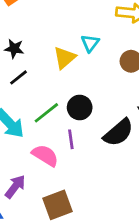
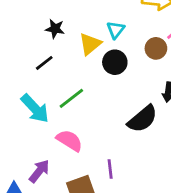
black star: (14, 49) -> (55, 29), moved
black circle: (80, 107) -> (115, 62), moved
purple line: (71, 139) -> (110, 169), moved

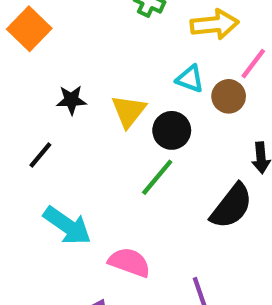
cyan triangle: (116, 30) -> (190, 79), moved, turned -36
black line: (44, 63) -> (40, 155), moved
green line: (71, 98) -> (157, 177), moved

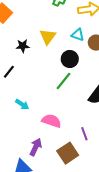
yellow triangle: (129, 111) -> (48, 37), moved
cyan arrow: (67, 226) -> (22, 104), size x0.6

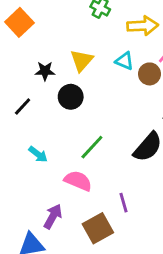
black circle: (70, 59) -> (71, 97), moved
green line: (63, 81) -> (92, 147), moved

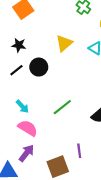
black star: (45, 71) -> (19, 45), moved
black circle: (71, 97) -> (39, 67), moved
pink semicircle: (78, 181) -> (28, 128), moved

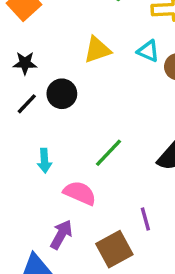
yellow triangle: (64, 43) -> (97, 50), turned 30
cyan arrow: (22, 106) -> (44, 161), turned 48
pink semicircle: (28, 128) -> (80, 193), moved

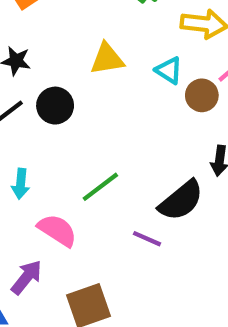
purple line: (145, 219) -> (147, 239), moved, turned -60

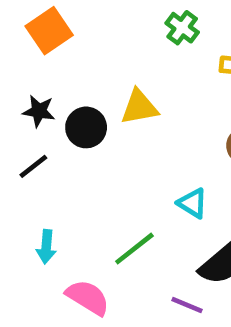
cyan triangle: (169, 70) -> (193, 203), moved
black circle: (55, 106) -> (86, 127), moved

